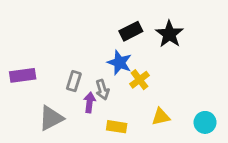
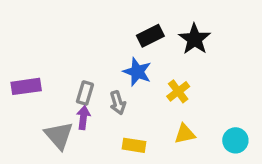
yellow cross: (139, 80) -> (178, 91), moved
purple arrow: (90, 102) -> (83, 118), moved
gray triangle: (51, 118) -> (59, 136), turned -44

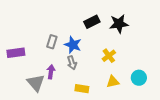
black star: (195, 39) -> (119, 24), turned 30
blue star: (137, 72) -> (73, 45), moved
gray rectangle: (85, 93) -> (52, 42), moved
cyan circle: (235, 140) -> (139, 78), moved

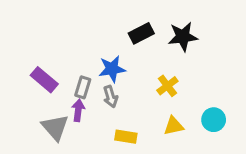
gray rectangle: (52, 42) -> (83, 87), moved
blue star: (73, 45) -> (112, 69), turned -30
purple rectangle: (16, 53) -> (44, 80), moved, turned 48

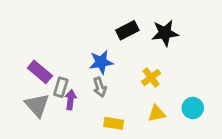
gray rectangle: (83, 87) -> (61, 87), moved
gray triangle: (55, 127) -> (37, 105), moved

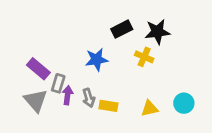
yellow cross: (151, 77) -> (144, 57), moved, turned -30
gray arrow: (100, 87) -> (89, 98), moved
yellow rectangle: (114, 123) -> (108, 106), moved

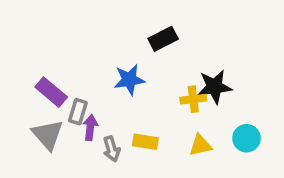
black star: (157, 32) -> (215, 87), moved
yellow cross: (144, 57) -> (193, 99), moved, turned -30
gray arrow: (89, 98) -> (112, 149), moved

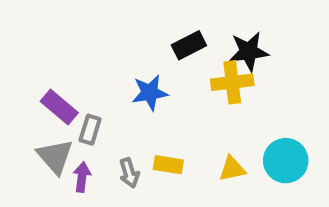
black star: (215, 87) -> (249, 51), moved
yellow cross: (193, 99) -> (232, 82), moved, size x1.4
purple arrow: (90, 128) -> (82, 177), moved
cyan circle: (247, 138) -> (286, 161), size x1.4

